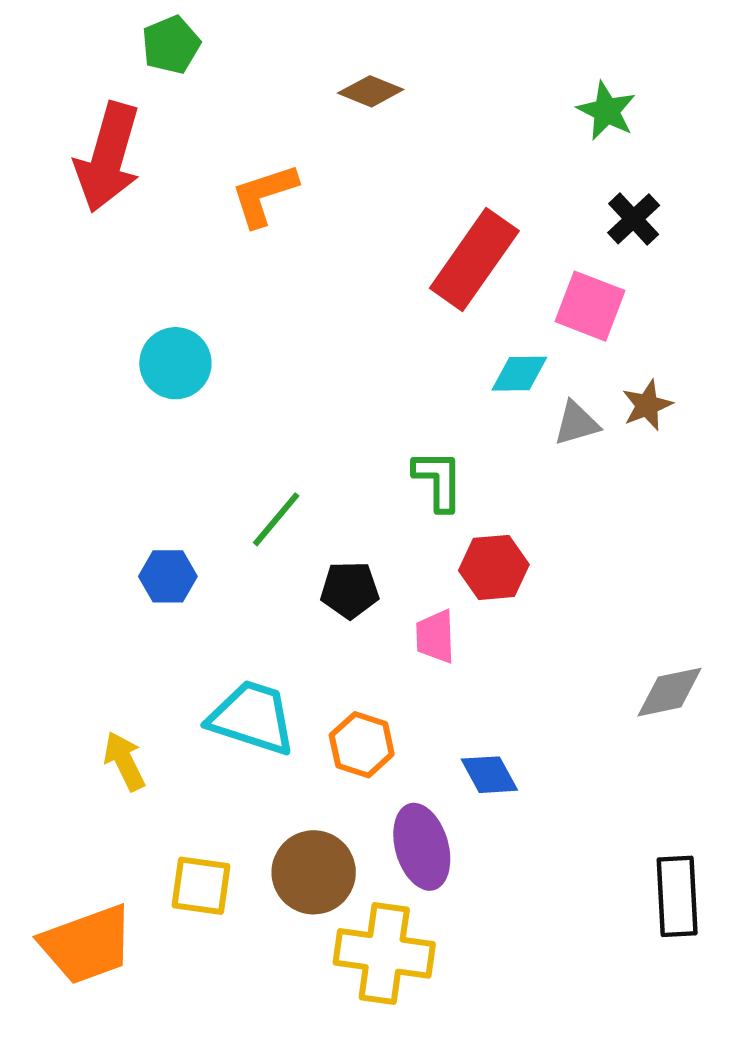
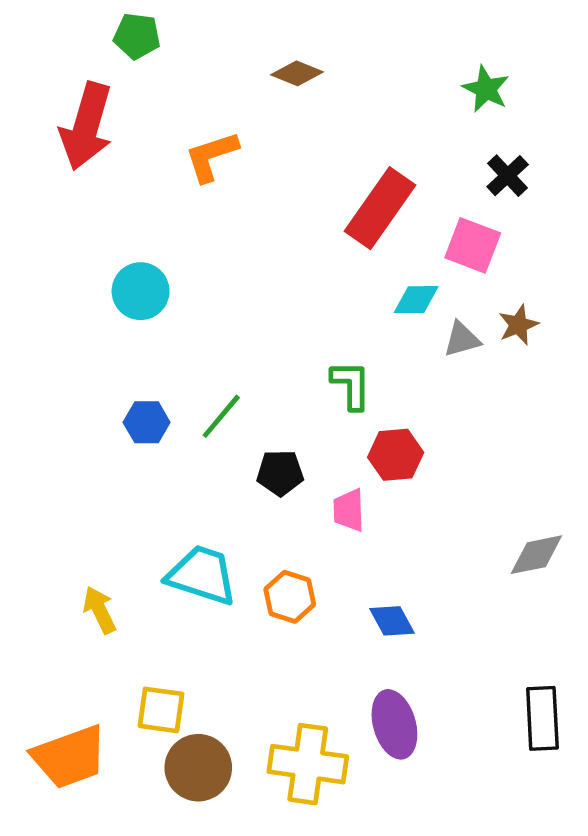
green pentagon: (171, 45) -> (137, 36), turned 30
blue hexagon: (168, 576) -> (147, 422), moved
purple ellipse: (422, 847) -> (394, 724), moved
brown circle: (314, 872) -> (198, 768), moved

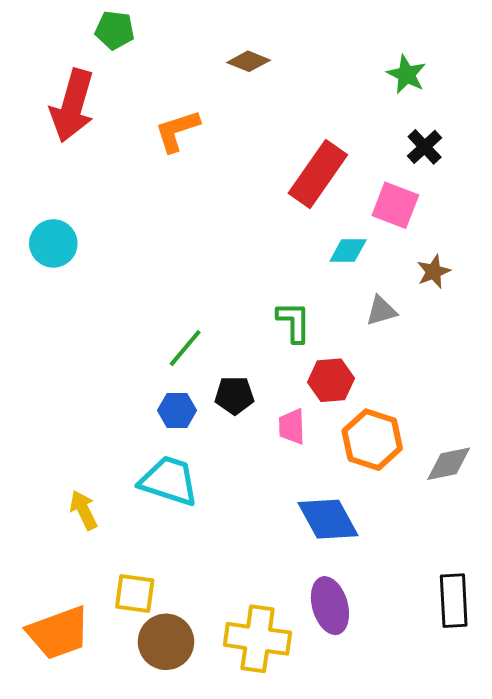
cyan circle: (141, 291) -> (53, 243), moved
gray triangle: (462, 339) -> (381, 311), moved
blue hexagon: (147, 422) -> (177, 410), moved
orange hexagon: (290, 597) -> (372, 440), moved, size x1.4
blue diamond: (392, 621) -> (328, 519), size x1.6

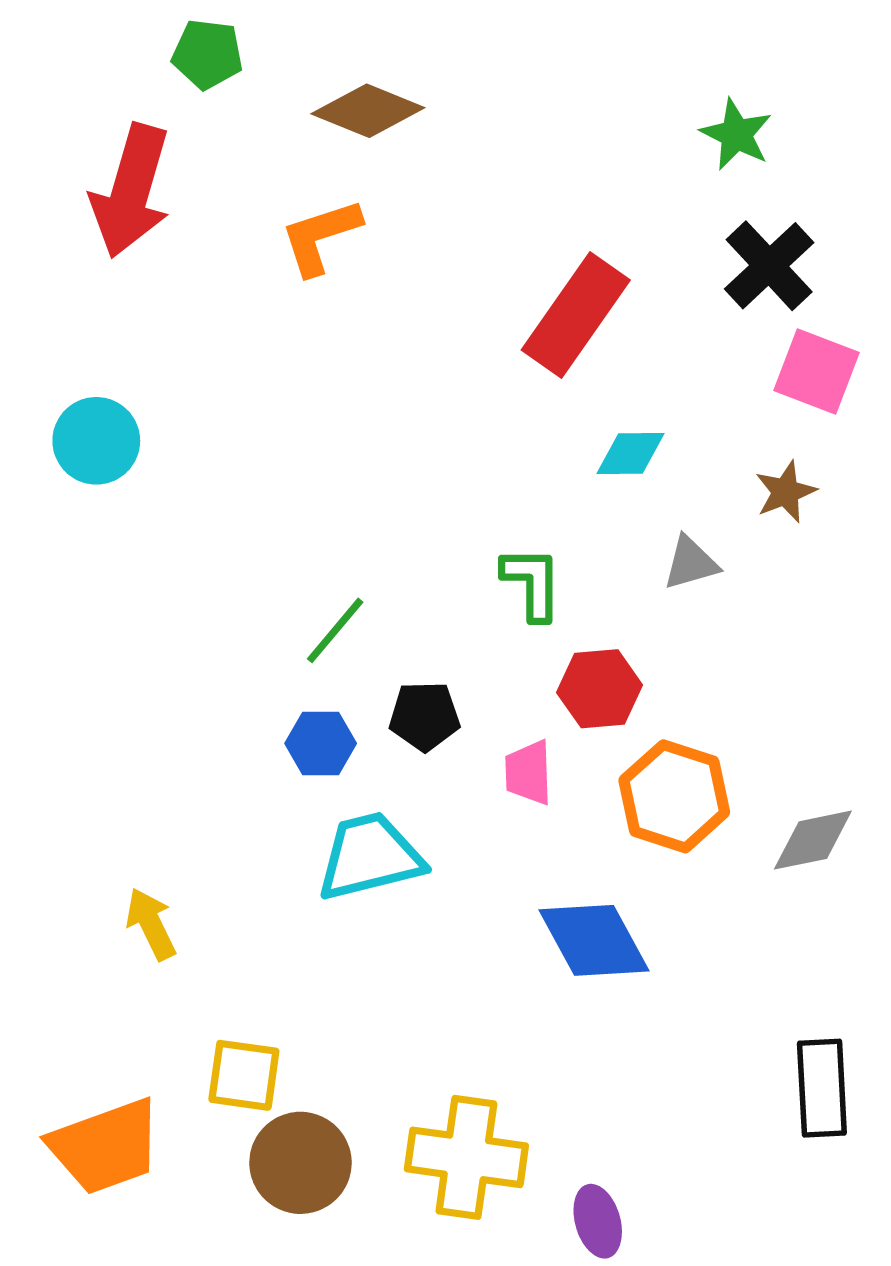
brown diamond: (248, 61) -> (368, 111), moved, size x1.4
black cross: (425, 147) -> (769, 266), size x1.4
pink square: (395, 205) -> (817, 371), moved
cyan trapezoid: (169, 481) -> (370, 857), moved, turned -32
purple ellipse: (330, 606) -> (598, 1221), moved, size x0.7

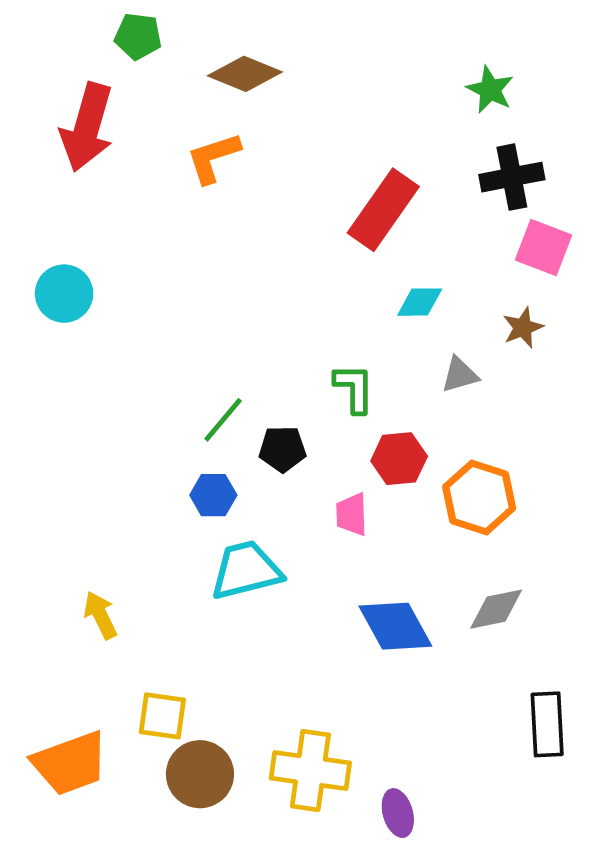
black cross: (769, 266) -> (512, 177), turned 32
black pentagon: (424, 716) -> (283, 449), moved
orange hexagon: (674, 796) -> (479, 497), moved
gray diamond: (813, 840) -> (496, 609), moved

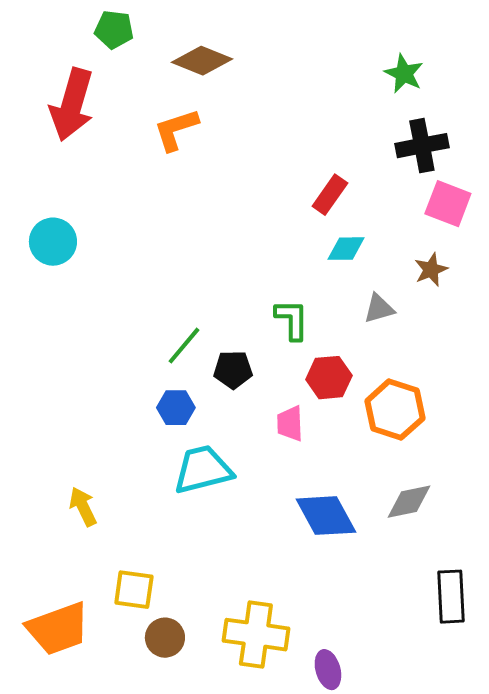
red rectangle: (383, 210) -> (330, 195), moved, size x0.6
brown circle: (200, 774) -> (165, 638), size x0.7

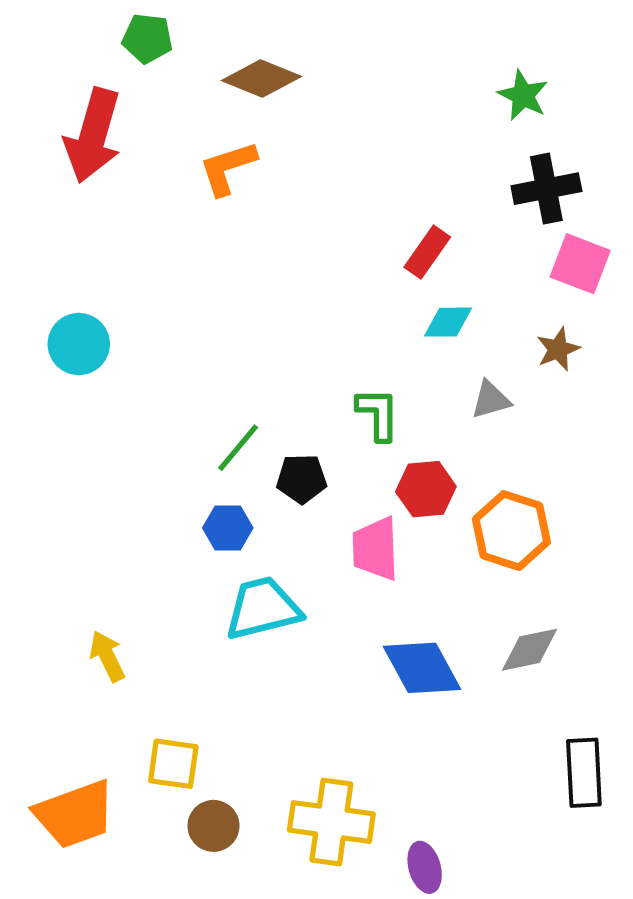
cyan circle: (53, 242) -> (79, 344), moved
pink trapezoid: (290, 424) -> (375, 549), size x1.4

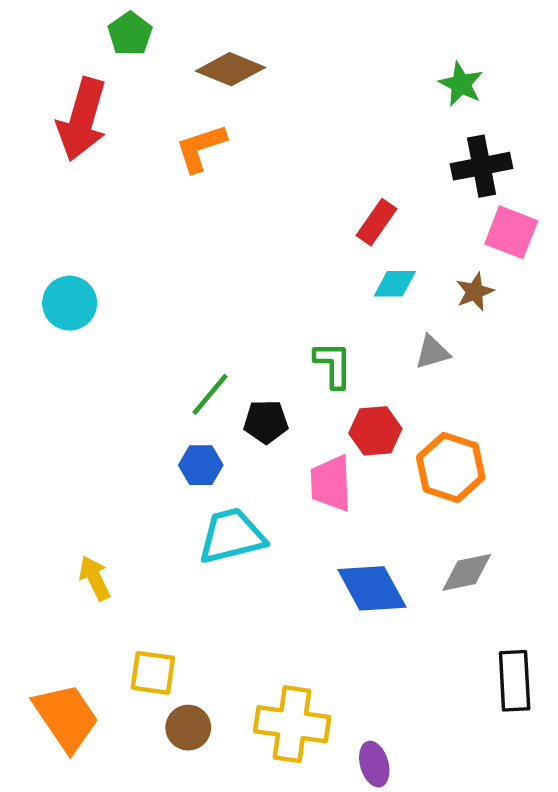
green pentagon: (147, 38) -> (130, 34), turned 30
brown star: (558, 349) -> (475, 292), moved
orange trapezoid: (75, 814) -> (66, 717), turned -104

